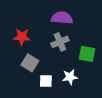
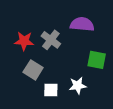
purple semicircle: (62, 18) -> (82, 24), moved
gray cross: (60, 42) -> (51, 40), moved, turned -30

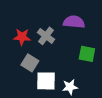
white star: (78, 86) -> (70, 87), moved
white square: (51, 90) -> (46, 81), size x1.5

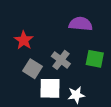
gray cross: (46, 36) -> (61, 60), moved
red star: (22, 37) -> (24, 40), turned 30

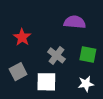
gray square: (32, 69) -> (18, 72), moved, turned 30
white star: (76, 95) -> (86, 84), moved

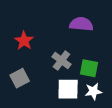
green square: (88, 54) -> (89, 68), moved
white square: (46, 82) -> (68, 89), moved

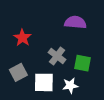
white square: (68, 89) -> (44, 82), moved
white star: (93, 91) -> (70, 86), moved

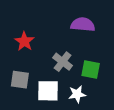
gray square: (18, 72) -> (20, 80), turned 36

